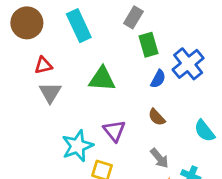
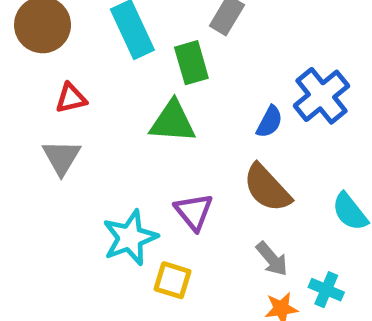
green rectangle: (148, 45) -> (191, 63), moved
gray triangle: (50, 93) -> (61, 157), moved
brown semicircle: (157, 117) -> (267, 188), size x1.6

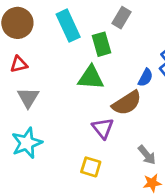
red triangle: (71, 98) -> (19, 64), moved
brown semicircle: (267, 188) -> (127, 103), moved, turned -80
cyan star: (130, 238) -> (27, 143), moved

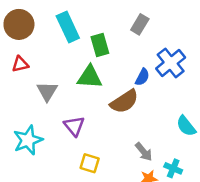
gray rectangle: (121, 18) -> (140, 24), moved
gray triangle: (28, 98) -> (47, 91), moved
purple triangle: (103, 128) -> (74, 126), moved

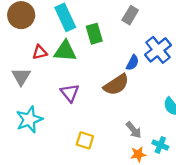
red triangle: (20, 64) -> (40, 52), moved
green triangle: (90, 77) -> (65, 51), moved
gray triangle: (47, 91) -> (21, 77), moved
purple triangle: (74, 126) -> (70, 93), moved

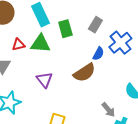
gray rectangle: (130, 15) -> (95, 25), moved
gray arrow: (134, 130) -> (108, 110), moved

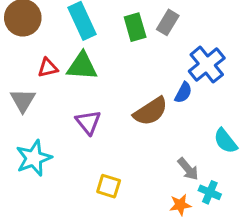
gray rectangle: (95, 25) -> (168, 22), moved
green rectangle: (65, 29) -> (135, 27), moved
blue semicircle: (98, 54) -> (183, 93), moved

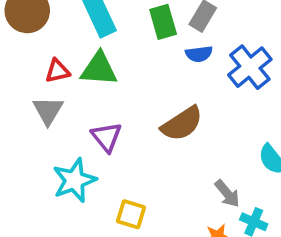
blue semicircle: (183, 93) -> (199, 54), moved, turned 55
gray triangle: (23, 100) -> (48, 111), moved
cyan star: (34, 158) -> (74, 180), moved

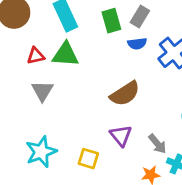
gray triangle: (48, 111) -> (42, 91), moved
purple triangle: (106, 137) -> (121, 136), moved
cyan star: (74, 180) -> (41, 152), moved

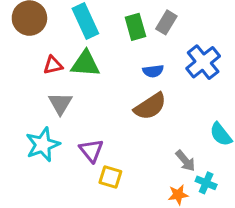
blue semicircle: (137, 44) -> (153, 71), moved
purple triangle: (121, 136) -> (91, 150), moved
cyan star: (41, 152) -> (43, 145), moved

